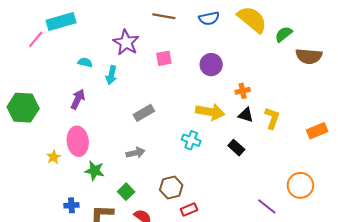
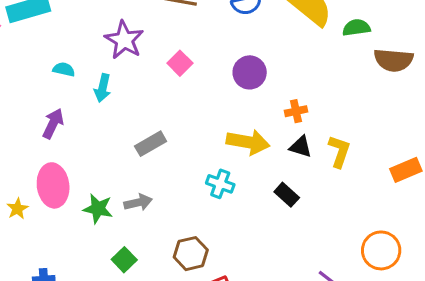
green semicircle: (284, 34) -> (356, 28), turned 30
pink square: (164, 58) -> (180, 63), turned -35
green star: (95, 171) -> (98, 209), moved

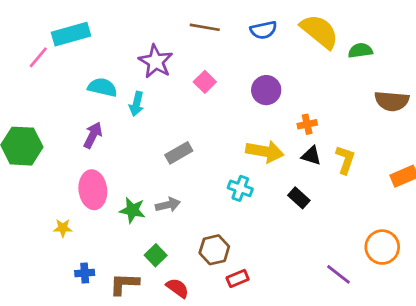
brown semicircle: (394, 60) -> (392, 101), moved
cyan semicircle: (64, 69) -> (102, 87), size x1.5
yellow star: (17, 209) -> (63, 228), moved, turned 30

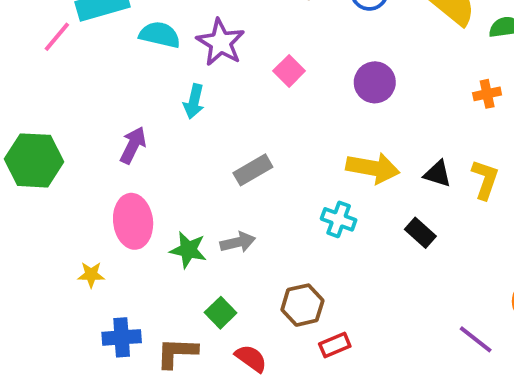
cyan semicircle: (102, 87) -> (160, 35), moved
orange cross: (307, 124) -> (487, 94), moved
blue cross: (85, 273) -> (122, 337), size x1.4

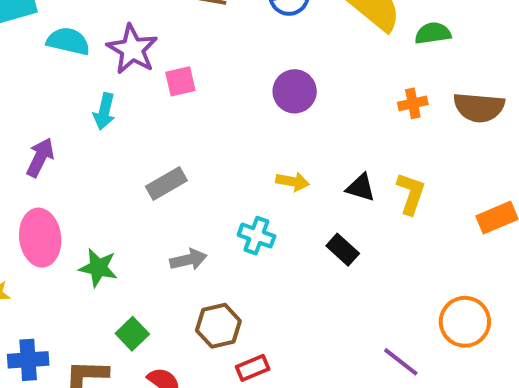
pink square: (289, 71) -> (180, 81), moved, turned 32
yellow arrow: (373, 168) -> (293, 181), size x0.6
gray arrow: (238, 242) -> (188, 260), moved

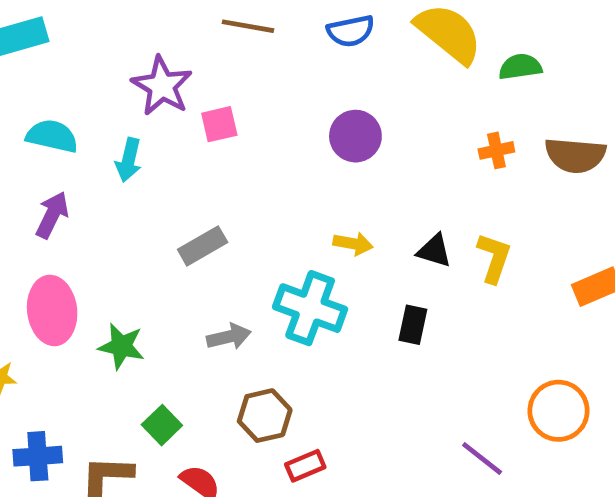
cyan semicircle: (68, 41) -> (52, 136), moved
cyan cross: (257, 236) -> (310, 308), size x1.6
black rectangle: (343, 250) -> (413, 325), turned 60

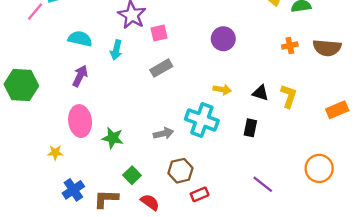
gray rectangle: (203, 246) -> (161, 68), moved
blue cross: (38, 456) -> (73, 190), turned -30
purple line: (482, 459) -> (263, 184), moved

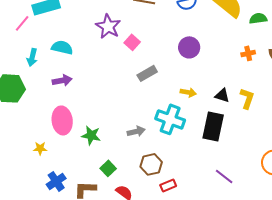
pink square: (159, 33) -> (132, 42), turned -35
cyan arrow: (116, 50) -> (32, 57), moved
gray rectangle: (161, 68) -> (147, 73), moved
purple arrow: (80, 76) -> (62, 80), turned 54
black rectangle: (250, 128) -> (213, 126), size x1.8

